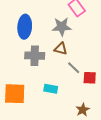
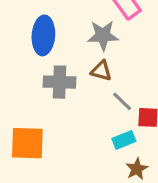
cyan rectangle: (51, 89) -> (124, 140), moved, turned -32

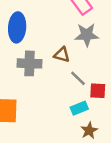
gray star: (103, 35) -> (87, 35), moved

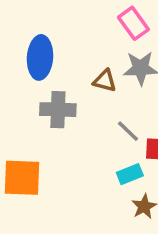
brown triangle: (62, 55) -> (105, 81), moved

